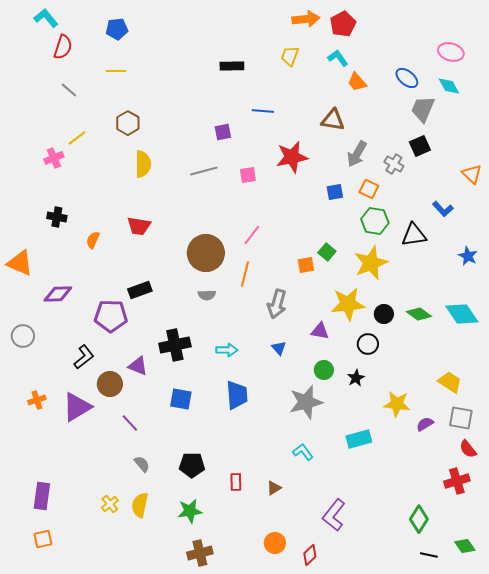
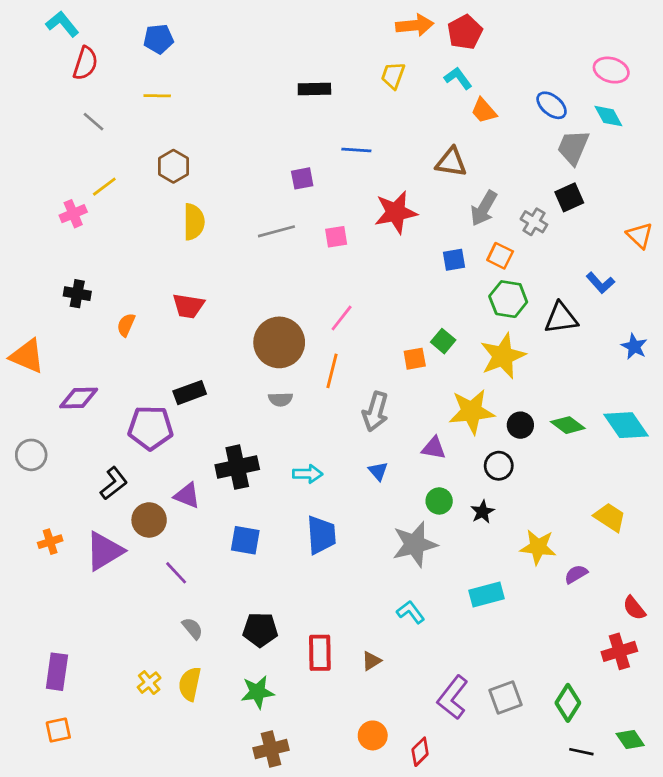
gray square: (461, 418) -> (505, 697), moved, turned -30
red rectangle: (236, 482) -> (320, 653), size x1.5

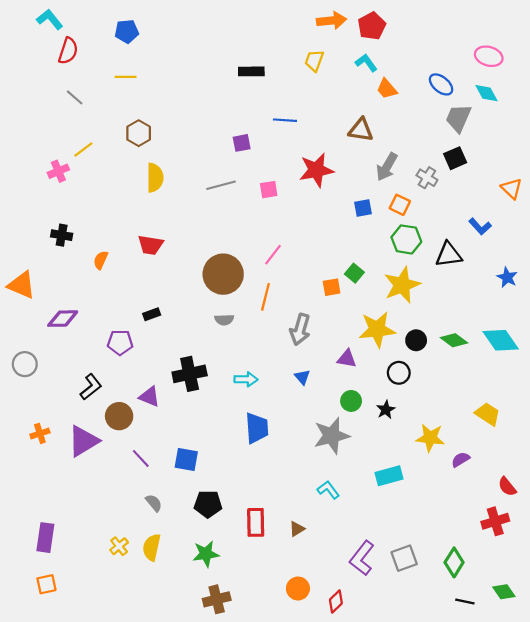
black rectangle: (190, 393) -> (152, 314), size x0.7
purple pentagon: (150, 428) -> (120, 342), size x0.7
blue square: (245, 540) -> (186, 460), moved

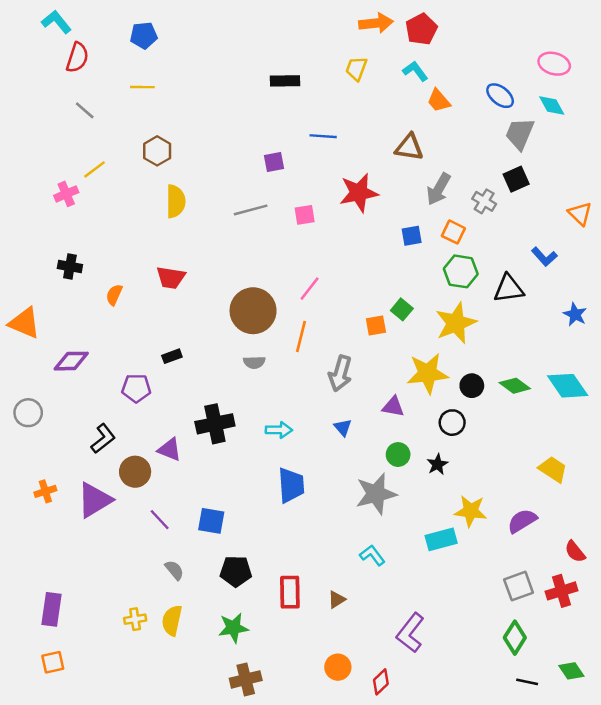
yellow star: (430, 438) -> (471, 511), moved
purple semicircle: (461, 460) -> (522, 521), size x1.4
yellow cross: (119, 546) -> (135, 619), turned 30
gray square: (404, 558) -> (519, 586), moved

